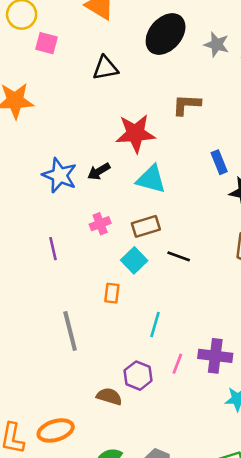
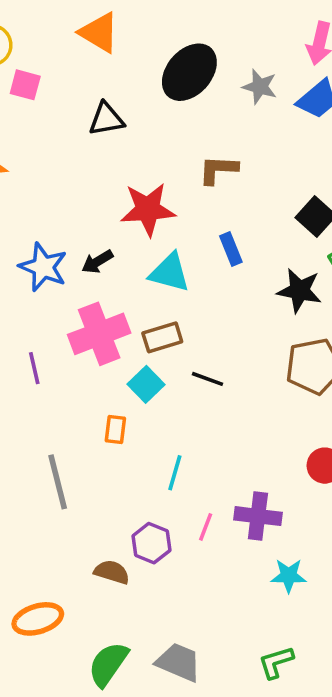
blue rectangle: (219, 162) -> (231, 249), moved
pink cross: (100, 224) -> (99, 334), size x2.0

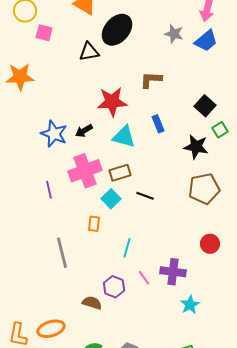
black ellipse: (189, 72) -> (117, 30), moved
pink line: (206, 527) -> (144, 278), turned -56
cyan star: (289, 576) -> (190, 305), turned -30

